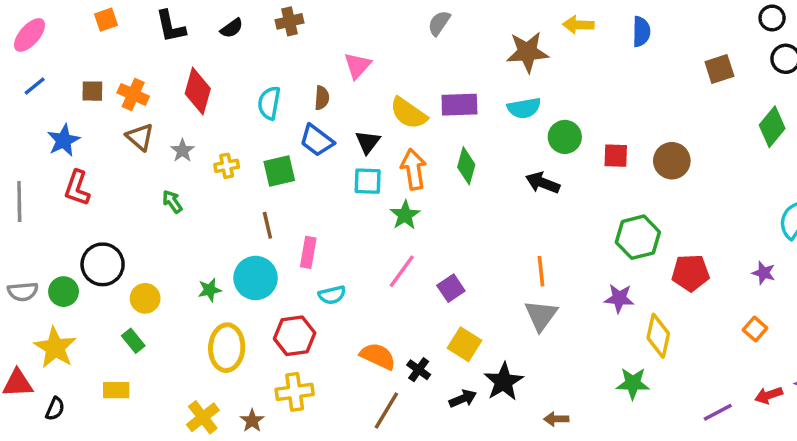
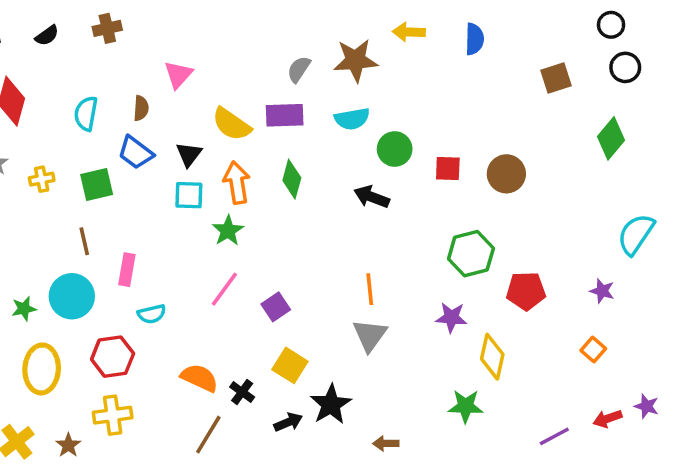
gray semicircle: (439, 23) -> (299, 69), moved

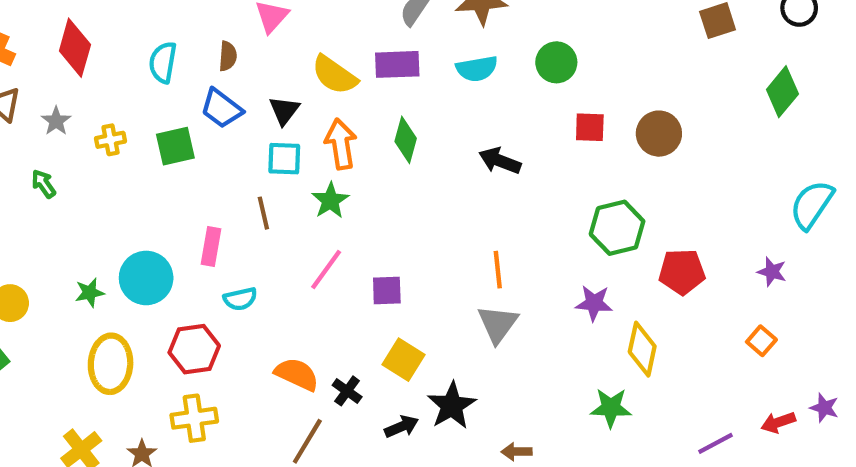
green circle: (395, 149) -> (556, 62), moved
brown line: (84, 241) -> (263, 213), moved
purple square: (276, 307) -> (387, 291), turned 32

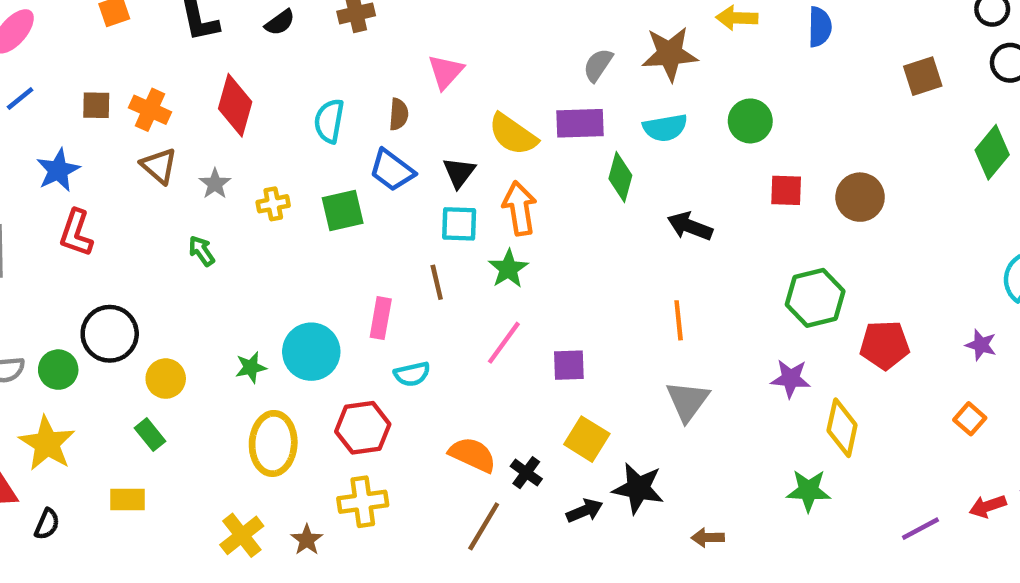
green diamond: (406, 140) -> (620, 177), moved
orange line: (498, 270) -> (679, 320), moved
black star: (452, 406) -> (638, 488), turned -30

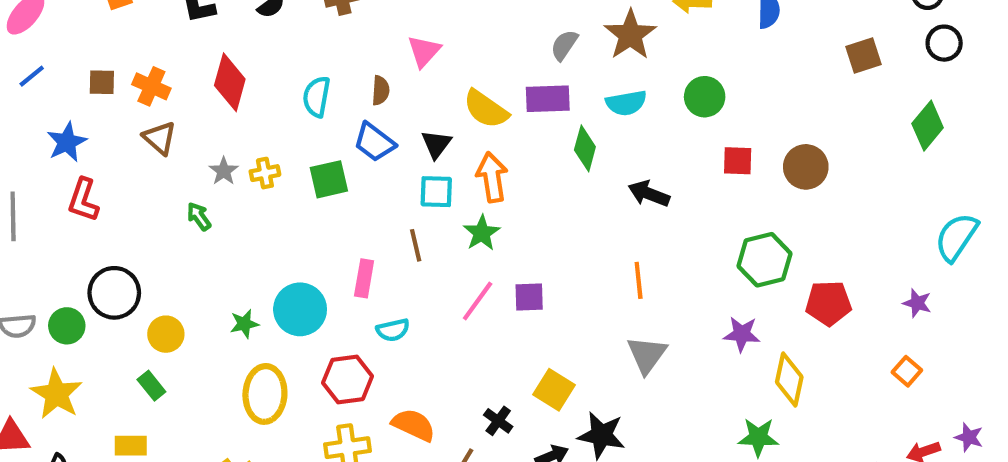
brown star: (670, 54) -> (630, 35), turned -30
gray star: (215, 184) -> (224, 171), moved
purple square: (569, 365) -> (529, 297), moved
orange semicircle: (473, 455) -> (414, 425), moved

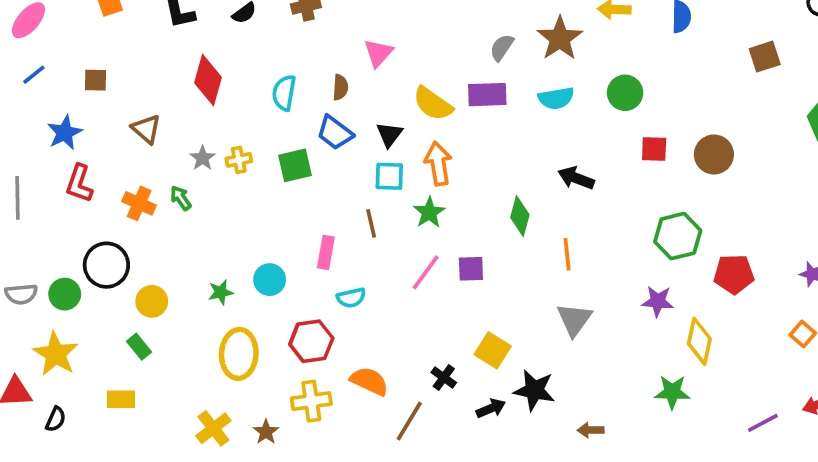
orange cross: (151, 86) -> (139, 203), moved
green diamond: (585, 148) -> (520, 216), moved
cyan circle: (300, 309) -> (270, 280), size x0.7

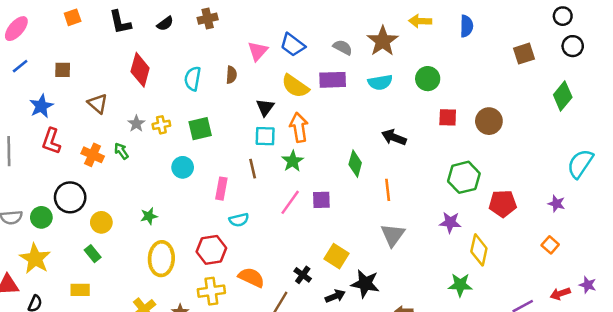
gray semicircle: (502, 47) -> (343, 47), turned 84
blue trapezoid: (335, 133) -> (293, 45), moved
cyan circle: (270, 280) -> (183, 167), moved

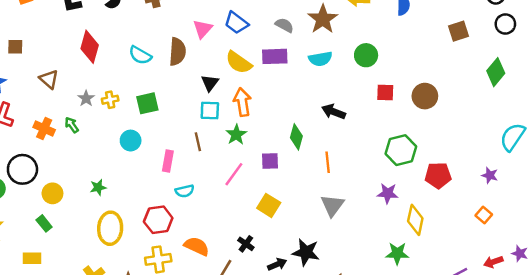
brown semicircle: (231, 75) -> (177, 52), size x1.6
cyan semicircle: (193, 79) -> (140, 55), turned -70
purple square: (321, 200) -> (270, 161), moved
yellow square: (336, 256) -> (269, 205), moved

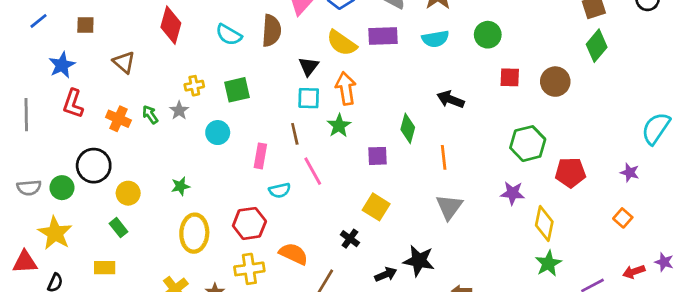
green diamond: (496, 72) -> (597, 46), moved
gray star: (86, 98) -> (179, 110), moved
pink line: (234, 174) -> (313, 171), moved, turned -65
black cross: (246, 244) -> (350, 239), moved
green star: (397, 253) -> (548, 263), moved, turned -30

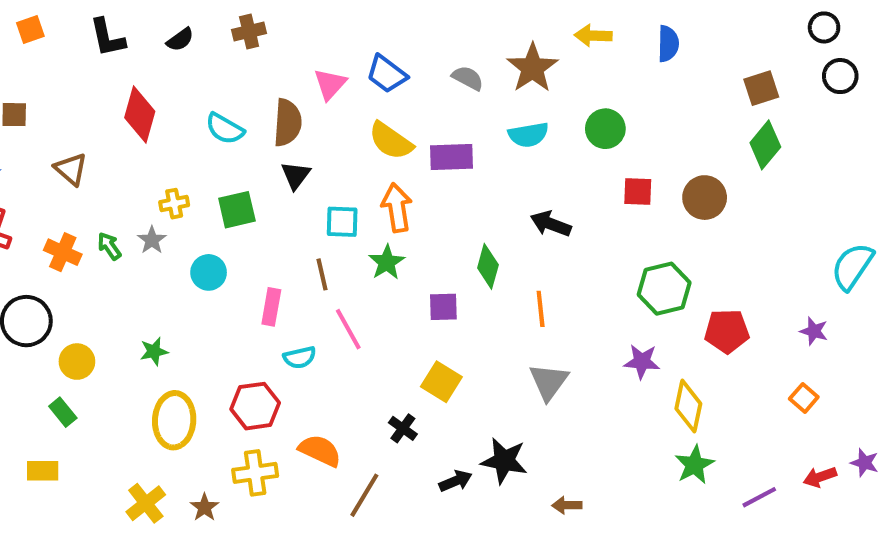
purple rectangle: (383, 36) -> (452, 157), moved
black triangle: (309, 66) -> (296, 175), moved

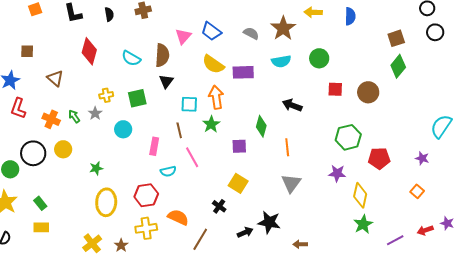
black semicircle: (180, 40) -> (109, 14), turned -64
yellow circle: (77, 362) -> (63, 149), moved
green rectangle: (63, 412) -> (40, 203), moved

